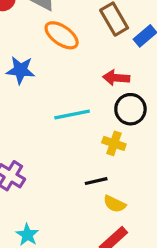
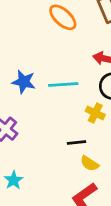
blue star: (21, 70) -> (24, 82), moved

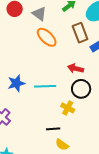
blue star: (24, 82) -> (16, 83), turned -30

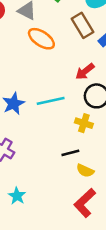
red arrow: (76, 68) -> (85, 71), turned -42

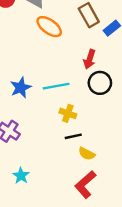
red arrow: (85, 71) -> (90, 59), turned -36
yellow cross: (84, 123) -> (68, 113), moved

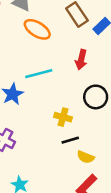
black circle: (100, 83) -> (96, 97), moved
cyan line: (56, 86) -> (39, 74), moved

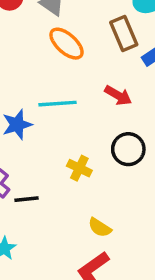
red arrow: (81, 60) -> (118, 95), turned -84
black line: (70, 140) -> (27, 199), moved

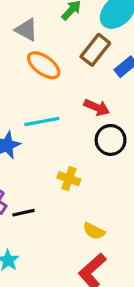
brown rectangle: (124, 34) -> (95, 50), turned 68
black circle: (128, 149) -> (111, 140), moved

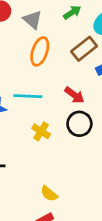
orange ellipse: (44, 65) -> (40, 51), turned 60
yellow cross: (69, 179) -> (41, 131), moved

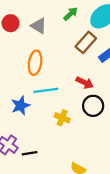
orange ellipse: (40, 51) -> (35, 63), moved

